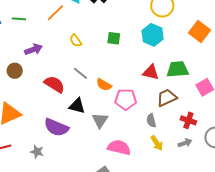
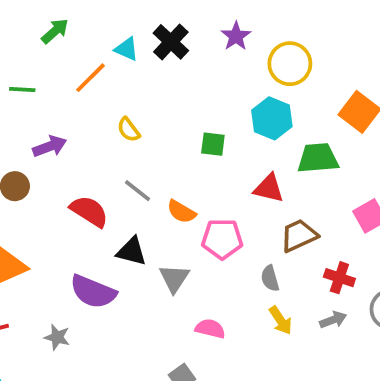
green square: (114, 38) -> (213, 144), moved
green trapezoid: (178, 69) -> (318, 158), moved
pink semicircle: (119, 147) -> (210, 329), size x0.7

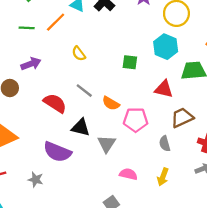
green line: (22, 89) -> (27, 28), moved
yellow arrow: (281, 320) -> (163, 177), moved, turned 54

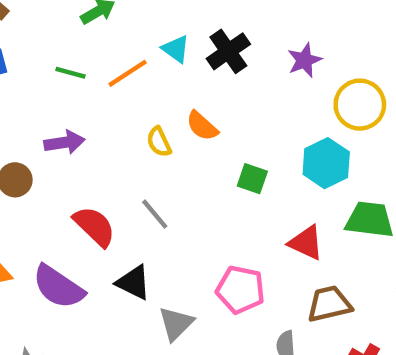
orange semicircle: (111, 103) -> (202, 126), moved
purple semicircle: (57, 152) -> (58, 287), moved

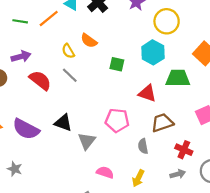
gray line: (155, 214) -> (70, 75), moved
red semicircle: (94, 226) -> (40, 80), moved

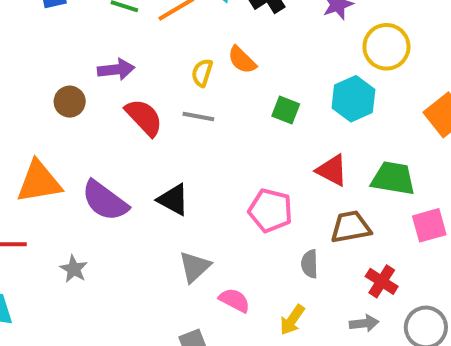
yellow semicircle: (68, 51) -> (202, 73), turned 40
gray line: (70, 75) -> (198, 117), turned -42
green trapezoid: (178, 78) -> (393, 178), moved
gray triangle: (87, 141) -> (195, 267), moved

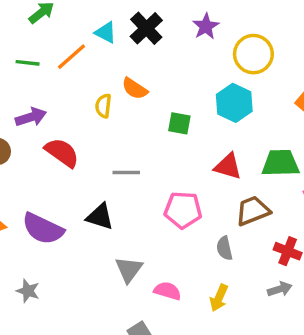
gray line: (198, 117) -> (126, 173), moved

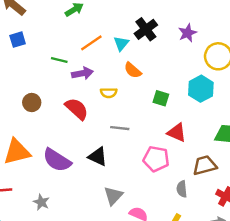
cyan triangle: (106, 32) -> (121, 43), moved, turned 35
green line: (28, 63) -> (59, 60), moved
yellow semicircle: (103, 106) -> (109, 93), moved, turned -105
purple arrow: (31, 117) -> (82, 73), moved
red triangle: (228, 166) -> (177, 133), moved

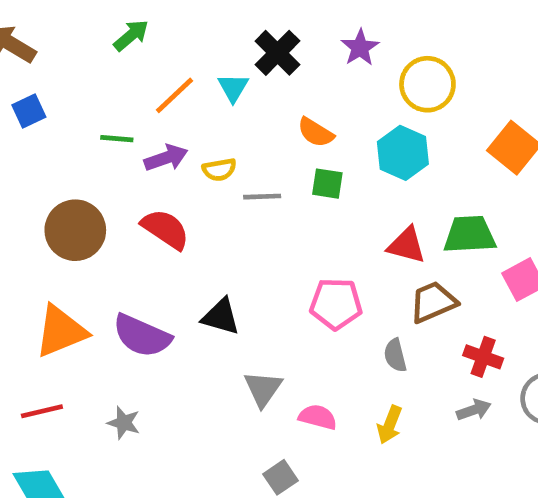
orange semicircle: (133, 70) -> (316, 132), moved
yellow semicircle: (109, 93) -> (219, 170), moved
brown circle: (32, 103) -> (75, 230), size x1.6
gray line: (120, 128) -> (262, 197), moved
red triangle: (177, 133) -> (407, 245), moved

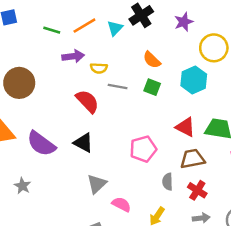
green line: (117, 139) -> (52, 30), moved
red semicircle: (165, 229) -> (87, 101), moved
pink pentagon: (336, 304) -> (143, 149), turned -30
red cross: (483, 357) -> (197, 190), moved

